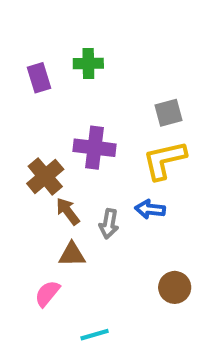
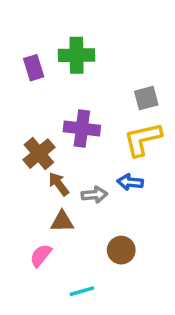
green cross: (88, 63) -> (77, 55), size x1.4
gray arrow: (109, 224) -> (94, 195), turned -105
brown circle: (175, 287) -> (121, 250), moved

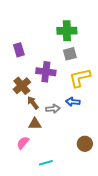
green cross: (77, 55) -> (67, 31), moved
purple rectangle: (34, 68) -> (19, 50), moved
gray square: (146, 98) -> (70, 54), moved
brown circle: (121, 250) -> (85, 144), moved

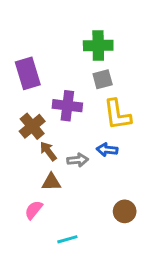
purple rectangle: (19, 50) -> (28, 73), size x1.5
yellow L-shape: (80, 78) -> (117, 114), turned -85

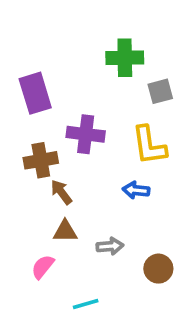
gray square: (103, 79) -> (160, 91), moved
brown cross: (32, 126) -> (41, 160), turned 30
gray arrow: (78, 160) -> (110, 246), moved

